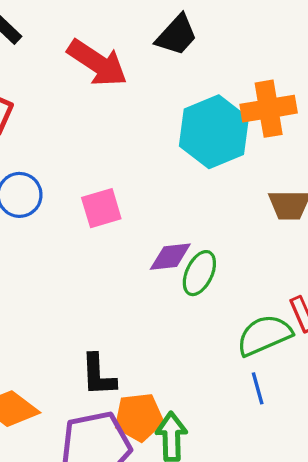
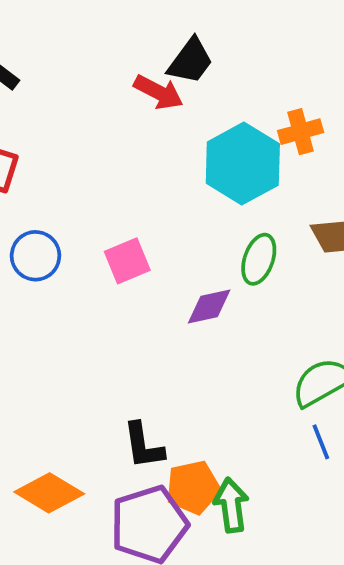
red arrow: (97, 63) -> (158, 92), moved, size x0.7
orange cross: (269, 109) -> (301, 132), size x0.7
green ellipse: (199, 273) -> (259, 259), moved

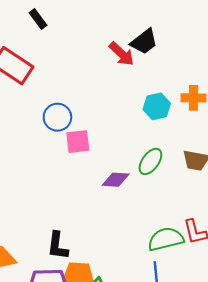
cyan hexagon: (243, 164) -> (157, 106), size x0.6
blue circle: (35, 256) -> (57, 117), moved

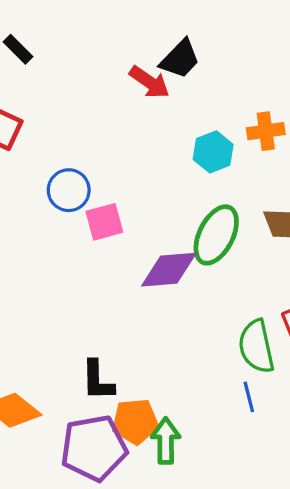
green ellipse: (150, 161) -> (216, 235), size x1.4
purple diamond: (116, 180) -> (169, 270), size x1.4
green semicircle: (166, 239) -> (256, 346), turned -80

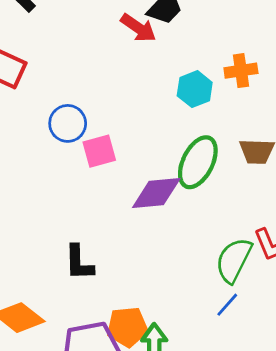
green semicircle: (256, 346) -> (234, 260), turned 39
black L-shape: (98, 380) -> (79, 263), moved
blue line: (249, 397) -> (227, 305), turned 56

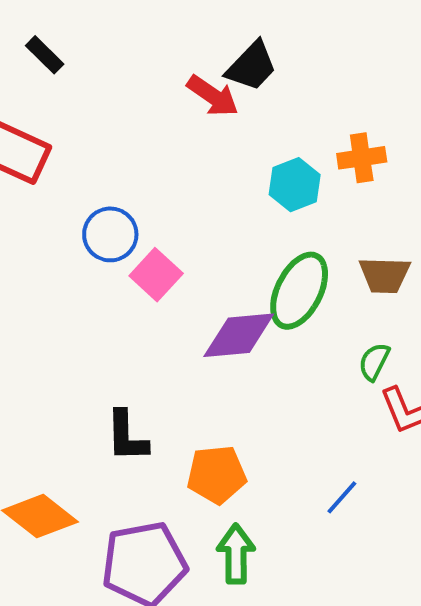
pink square: (99, 151) -> (156, 275), turned -32
green semicircle: (234, 260) -> (374, 362), moved, size x0.6
orange pentagon: (127, 327) -> (217, 475), moved

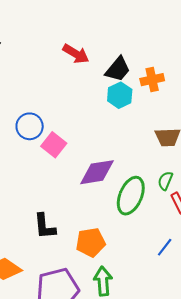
black trapezoid: (252, 66) -> (118, 69), moved
green ellipse: (299, 291) -> (131, 196), moved
blue line: (342, 497) -> (165, 247), moved

